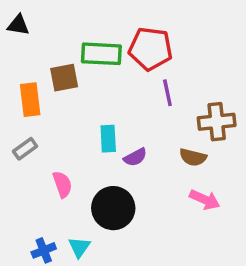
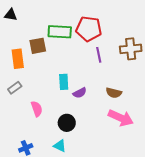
brown cross: (217, 122) -> (131, 49), moved
pink arrow: (205, 200) -> (121, 118), size x1.4
black circle: (113, 208) -> (67, 123), size x0.7
cyan triangle: (79, 247) -> (60, 146), moved, turned -40

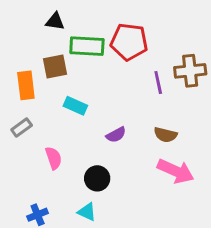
black triangle: (11, 15) -> (55, 21), moved
purple line: (99, 55) -> (158, 82), moved
cyan rectangle: (64, 82) -> (75, 106), moved, turned -63

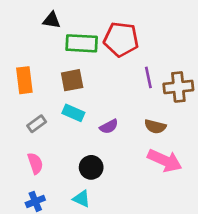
brown square: (55, 66) -> (72, 80), moved
brown cross: (190, 71) -> (178, 87), moved
cyan rectangle: (75, 106) -> (73, 113), moved
gray rectangle: (22, 128) -> (37, 124), moved
pink semicircle: (54, 158) -> (35, 163), moved

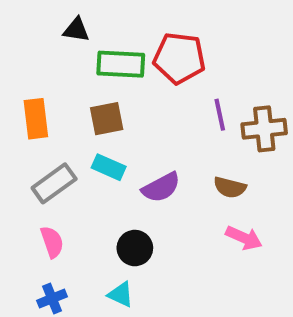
gray rectangle: (37, 124) -> (54, 183), size x1.5
purple semicircle: (109, 126) -> (161, 187), size x1.4
pink arrow: (165, 161) -> (244, 238), size x0.7

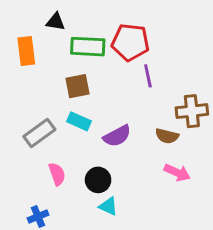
purple line: (220, 115) -> (148, 76), moved
orange rectangle: (36, 119) -> (26, 51), moved
brown cross: (264, 129) -> (192, 111), moved
pink semicircle: (52, 242) -> (57, 174), moved
cyan triangle: (121, 294) -> (108, 206), moved

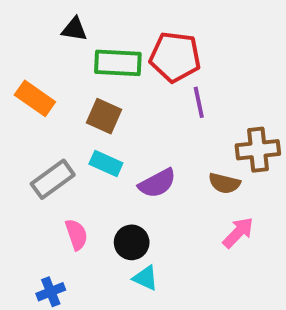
orange rectangle: (26, 51) -> (35, 98), moved, turned -48
brown square: (78, 86) -> (104, 116), turned 35
pink arrow: (177, 173) -> (238, 233), turned -70

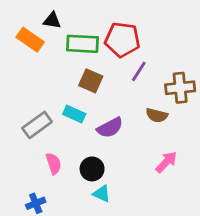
orange rectangle: (35, 98) -> (30, 40), moved
purple line: (199, 102) -> (139, 71), turned 45
brown square: (104, 116) -> (91, 81), moved
brown cross: (258, 150) -> (180, 88), moved
brown semicircle: (224, 183) -> (157, 115), moved

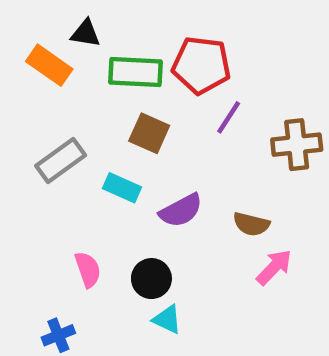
brown semicircle: (157, 115) -> (251, 224), moved
gray rectangle: (37, 125) -> (61, 161), moved

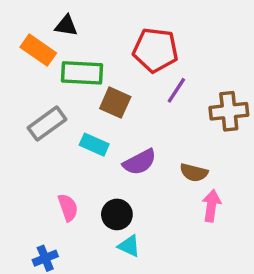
green rectangle: (136, 72) -> (82, 73), moved
pink arrow: (274, 267) -> (211, 206), turned -36

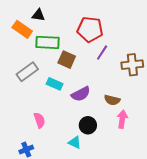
black circle: (117, 214) -> (88, 125), moved

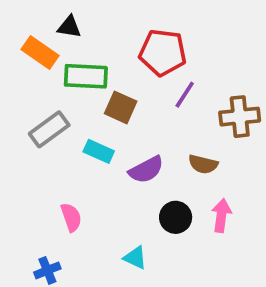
brown semicircle: (112, 100) -> (203, 164), moved
black circle: (88, 125) -> (176, 217), moved

